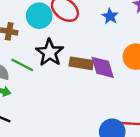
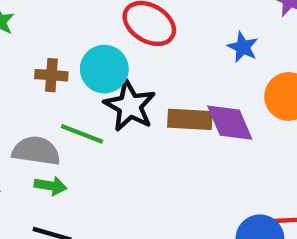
cyan circle: (39, 16) -> (104, 69), moved
blue star: (110, 16) -> (243, 47), moved

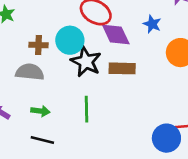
purple diamond: (230, 123) -> (116, 34), moved
green line: (82, 134) -> (87, 109), moved, turned 70
gray semicircle: (36, 151) -> (30, 72), moved

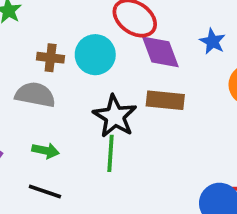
black star: (86, 62) -> (115, 116), moved

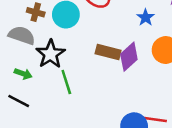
purple diamond: (160, 52) -> (129, 57), moved, turned 60
black star: (115, 116) -> (51, 54), moved
green line: (111, 153) -> (66, 82), turned -30

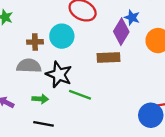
purple diamond: (129, 57) -> (121, 32), moved
green line: (66, 82) -> (80, 95), turned -35

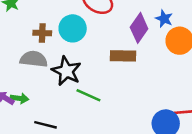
blue star: (132, 18) -> (164, 19), moved
green arrow: (40, 99) -> (20, 98), moved

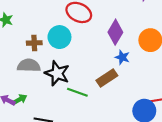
blue star: (164, 19) -> (122, 57), moved
brown rectangle: (123, 56) -> (107, 78), moved, turned -30
green arrow: (20, 98) -> (20, 100), turned -32

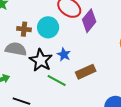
purple diamond: (115, 32) -> (89, 21), moved
blue star: (122, 57) -> (64, 54), moved

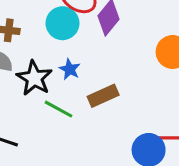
cyan circle: (48, 27) -> (62, 23), moved

